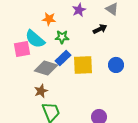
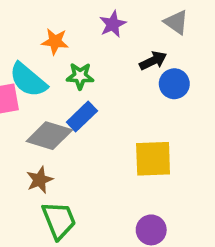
yellow square: (83, 65) -> (153, 159), moved
blue circle: (116, 65) -> (174, 84), moved

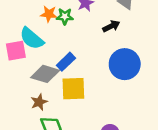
green star: (80, 76) -> (65, 16), moved
blue circle: (174, 84) -> (125, 64), moved, size x1.6
yellow square: (153, 159) -> (73, 89), moved

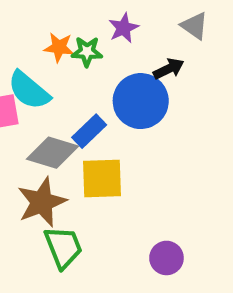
blue circle: (125, 64) -> (141, 101), moved
brown star: (39, 102) -> (42, 202), size x1.6

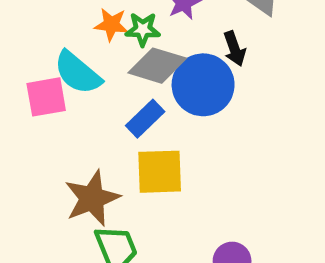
black arrow: (169, 69) -> (234, 49), turned 96
gray diamond: (53, 153) -> (157, 66), moved

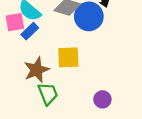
blue rectangle: (145, 119) -> (30, 31), moved

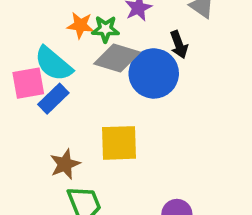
brown star: (37, 70) -> (65, 164), size x0.7

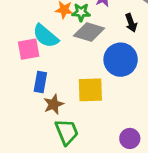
blue circle: (154, 73) -> (121, 60), moved
blue rectangle: (53, 99) -> (40, 82), moved, turned -36

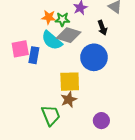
cyan semicircle: (46, 36) -> (52, 40), moved
blue rectangle: (40, 82) -> (34, 55), moved
brown star: (54, 104) -> (69, 100), moved

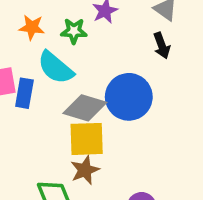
orange star: (49, 17) -> (32, 27), moved
black arrow: (102, 28) -> (162, 46), moved
gray diamond: (69, 35) -> (85, 108), moved

